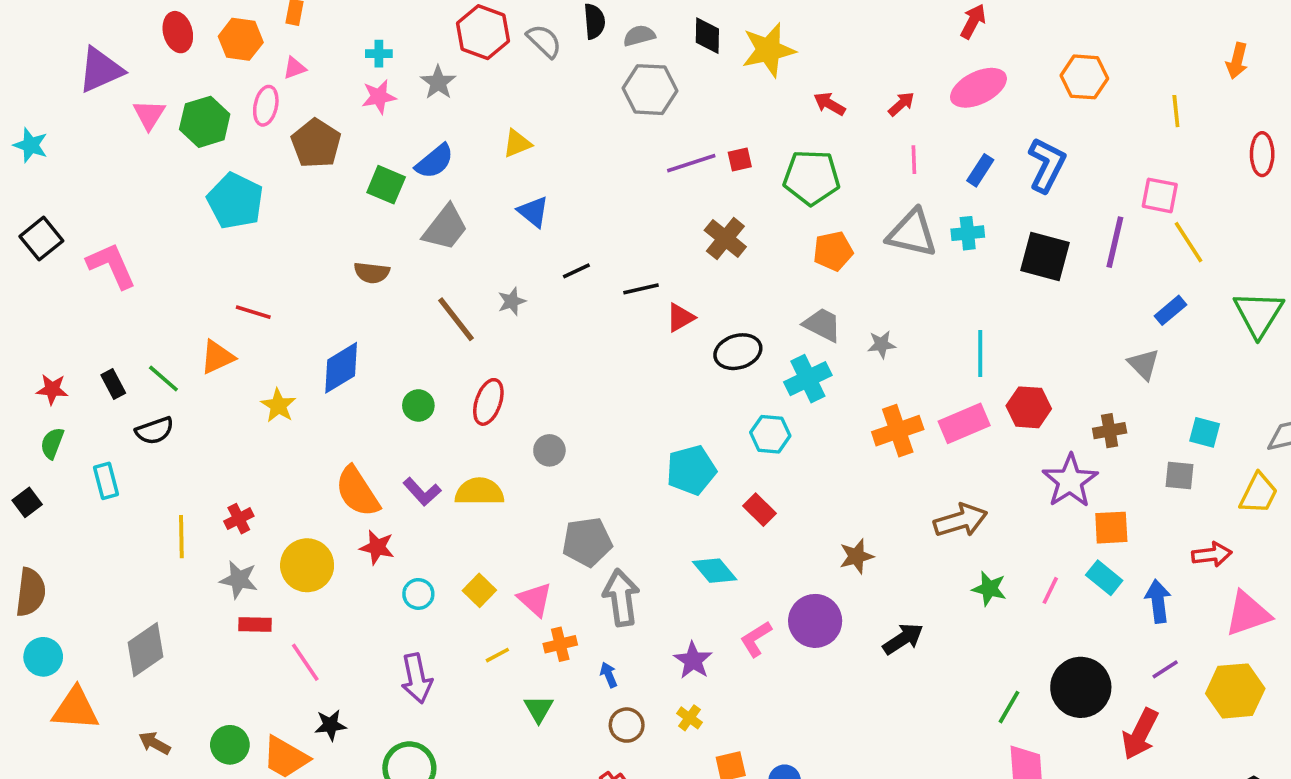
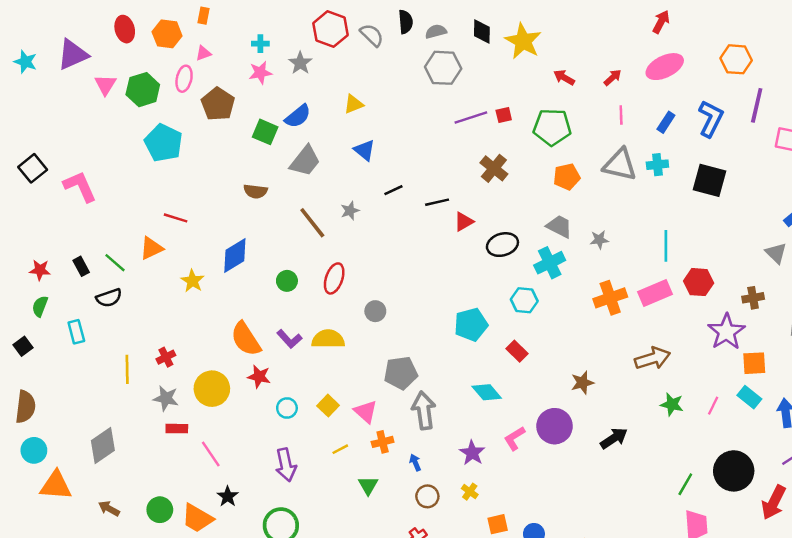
yellow star: (768, 50) -> (523, 41), turned -30
cyan star: (31, 145) -> (25, 62), moved
purple line: (1115, 242) -> (757, 105), moved
black star: (330, 725) -> (228, 496), turned -30

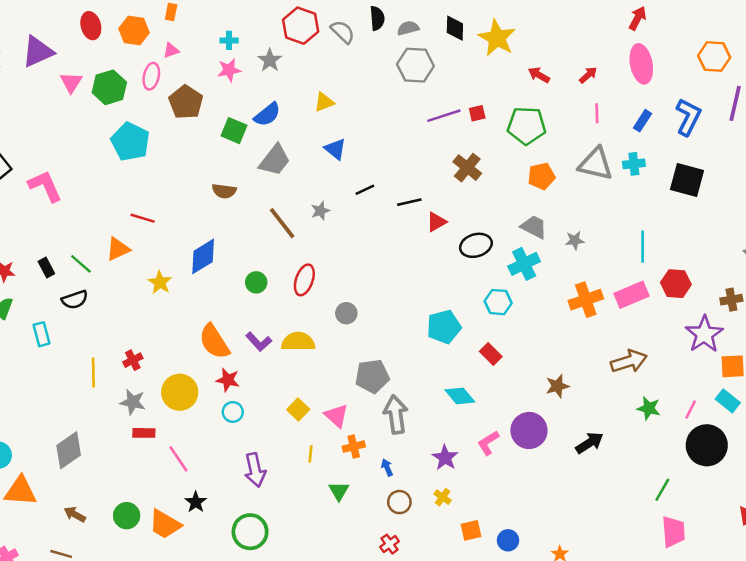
pink ellipse: (665, 67) -> (641, 64), turned -75
cyan circle: (287, 408) -> (233, 412), moved
yellow line: (340, 449) -> (311, 454), turned -56
black circle: (734, 471) -> (707, 445), moved

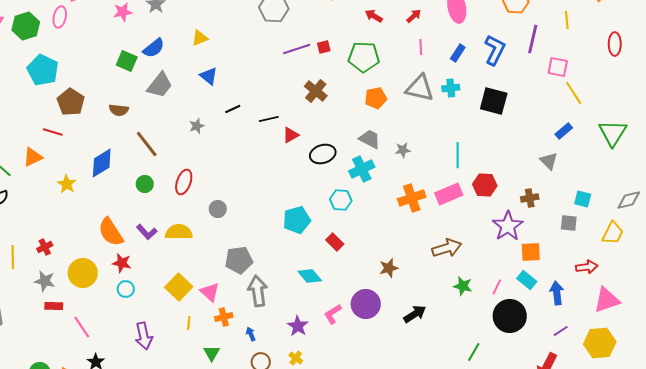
brown pentagon: (186, 102) -> (71, 102), moved
brown line: (282, 223) -> (147, 144), moved
yellow square: (298, 409) -> (179, 287), size x1.5

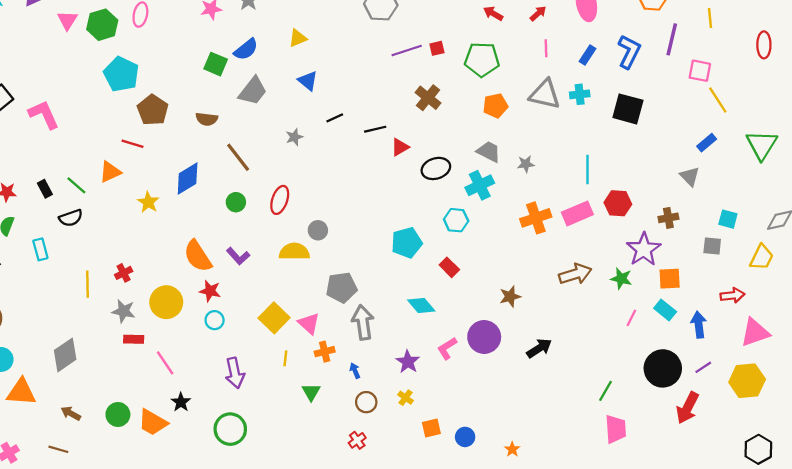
yellow semicircle: (179, 232) -> (294, 252), moved
green star: (463, 286) -> (621, 279), moved
black circle: (510, 316) -> (663, 368), moved

